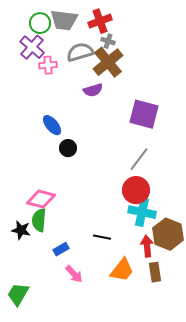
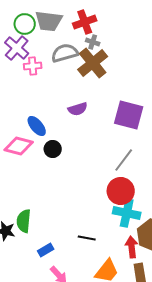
purple semicircle: (93, 90) -> (78, 109), moved
pink diamond: (41, 199) -> (19, 146), moved

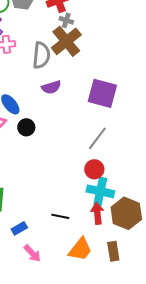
gray semicircle: (65, 53) -> (41, 55), moved, turned 112
red circle: (121, 191) -> (94, 169), size x0.7
red arrow: (132, 247) -> (97, 213), moved

